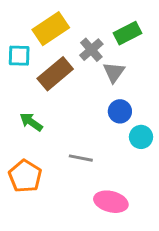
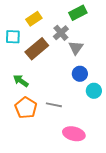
yellow rectangle: (51, 29) -> (34, 19), size x0.7
green rectangle: (127, 33) -> (78, 13), moved
orange pentagon: (25, 176) -> (26, 108), moved

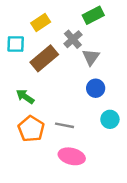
cyan circle: (94, 91) -> (110, 119), moved
pink ellipse: (74, 134) -> (72, 156), moved

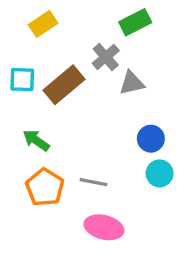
yellow rectangle: (41, 22) -> (43, 24), moved
cyan square: (16, 44) -> (22, 80), moved
gray triangle: (91, 57) -> (132, 83), turned 42
blue circle: (96, 88) -> (151, 139), moved

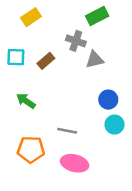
gray cross: (106, 57) -> (76, 41), turned -30
brown rectangle: (64, 85) -> (46, 61), size x0.6
orange pentagon: (45, 187) -> (31, 149), moved, turned -30

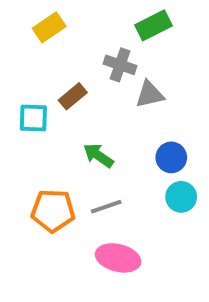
cyan square: (16, 57) -> (33, 118), moved
green arrow: (26, 101) -> (98, 155), moved
gray line: (67, 131) -> (106, 207), turned -30
orange pentagon: (31, 149) -> (53, 211), moved

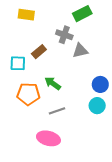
yellow rectangle: (49, 27) -> (26, 15), turned 42
blue circle: (171, 157) -> (100, 84), moved
orange pentagon: (53, 211) -> (28, 94), moved
pink ellipse: (118, 258) -> (48, 138), moved

